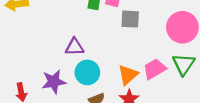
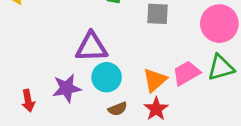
purple triangle: (75, 47) -> (91, 47), size x1.4
green triangle: (184, 64) -> (221, 68), turned 40

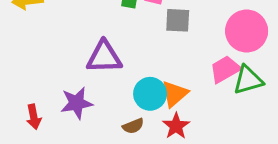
pink trapezoid: (186, 73) -> (225, 69), moved
cyan circle: (107, 77) -> (150, 94), moved

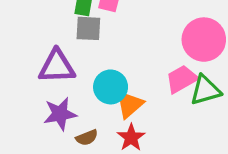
gray square: (178, 20) -> (88, 28), moved
cyan circle: (150, 94) -> (111, 87), moved
purple star: (77, 103) -> (60, 114), moved

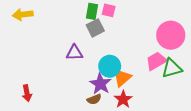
gray square: (88, 28) -> (95, 28), turned -30
purple triangle: (57, 66) -> (75, 53), size x0.7
purple star: (60, 114) -> (100, 84), moved, turned -30

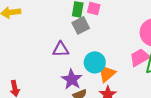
purple star: (100, 84) -> (72, 79), moved

